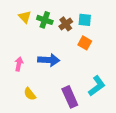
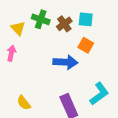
yellow triangle: (25, 17) -> (18, 28), moved
blue arrow: (49, 60) -> (65, 62), moved
pink arrow: (19, 64) -> (11, 53), moved

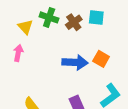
orange square: (86, 45) -> (101, 59), moved

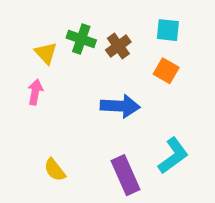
cyan square: (96, 17) -> (168, 30), moved
orange square: (101, 59) -> (166, 71), moved

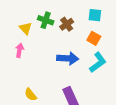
cyan L-shape: (173, 156) -> (98, 62), moved

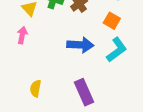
yellow semicircle: (31, 95) -> (35, 88), turned 48

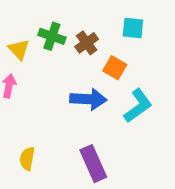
orange square: (112, 21) -> (115, 68), moved

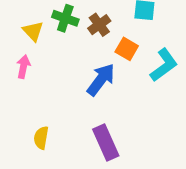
blue arrow: (88, 99) -> (101, 80), turned -56
cyan L-shape: (138, 106) -> (164, 65), moved

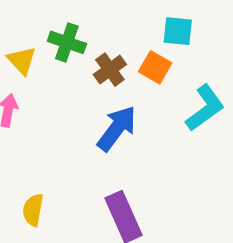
brown cross: (99, 25) -> (110, 70), moved
orange square: (127, 49) -> (155, 67), moved

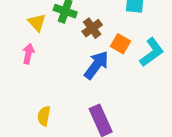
orange square: (155, 67) -> (120, 44), moved

